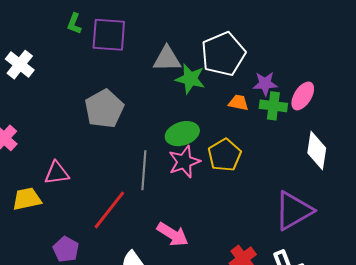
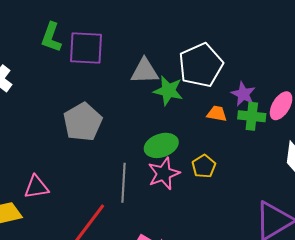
green L-shape: (74, 24) -> (51, 37), size x1.4
purple star: (265, 84) -> (243, 94), turned 30
yellow pentagon: (225, 155) -> (204, 166), size x0.7

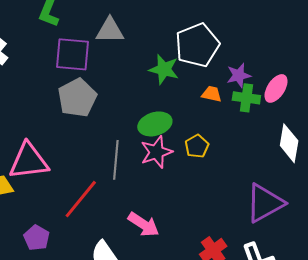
purple square: (86, 48) -> (73, 54), moved
gray triangle: (145, 71) -> (110, 30), moved
purple star: (243, 94) -> (239, 75), turned 30
pink triangle: (36, 187) -> (29, 161), size x1.6

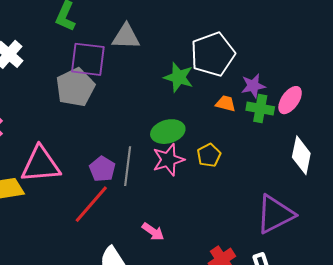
gray pentagon: (77, 98) -> (75, 87), moved
pink arrow: (143, 224) -> (153, 232), size x0.7
purple pentagon: (37, 238) -> (102, 169), moved

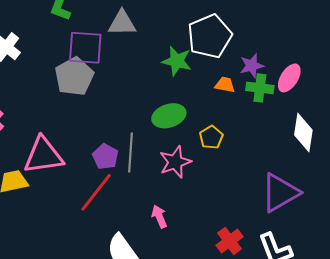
pink star: (168, 160) -> (175, 162), moved
pink arrow: (153, 232) -> (159, 217), turned -145

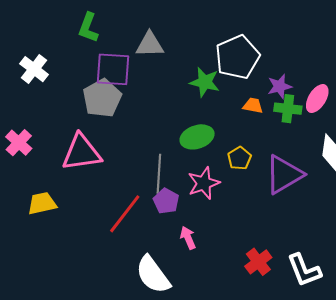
pink triangle: (43, 155) -> (82, 153), moved
purple pentagon: (105, 157) -> (166, 201), moved
purple triangle: (280, 193) -> (284, 175), moved

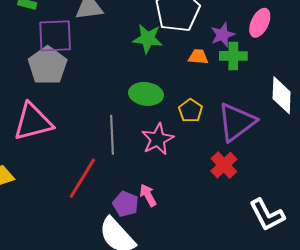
pink ellipse: (317, 98) -> (260, 23), moved
green ellipse: (197, 137) -> (146, 94), turned 32
purple pentagon: (166, 201) -> (126, 204), moved
red cross: (258, 262) -> (224, 165), moved

